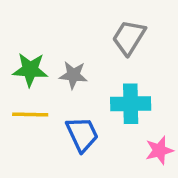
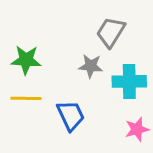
gray star: (73, 75) -> (91, 66), moved
cyan cross: (131, 104) -> (129, 81), moved

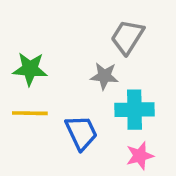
cyan cross: (129, 81) -> (134, 110), moved
pink star: (137, 129) -> (140, 156), moved

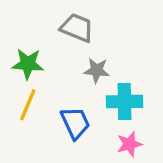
gray trapezoid: (127, 37) -> (77, 28), moved, turned 80
yellow line: (30, 113) -> (28, 105), turned -68

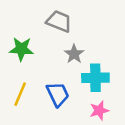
gray star: (97, 70) -> (74, 54), turned 30
yellow line: (28, 105) -> (20, 94), moved

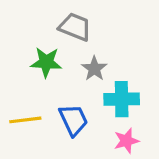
green star: (21, 49) -> (46, 62), moved
yellow line: (20, 94) -> (25, 120), turned 60

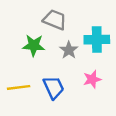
cyan cross: (122, 99) -> (97, 40), moved
pink star: (126, 141) -> (92, 79), moved

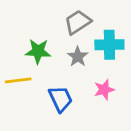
gray trapezoid: (55, 20) -> (78, 22), moved, turned -55
yellow line: (19, 87) -> (18, 80), moved

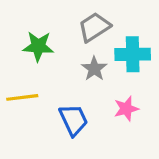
green star: (38, 51) -> (38, 46), moved

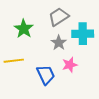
green star: (38, 46) -> (24, 29), turned 30
pink star: (126, 109) -> (70, 65), moved

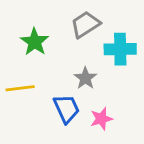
gray star: (59, 43) -> (85, 78), moved
pink star: (70, 65) -> (101, 119), moved

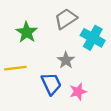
cyan cross: (120, 49) -> (93, 38), turned 30

